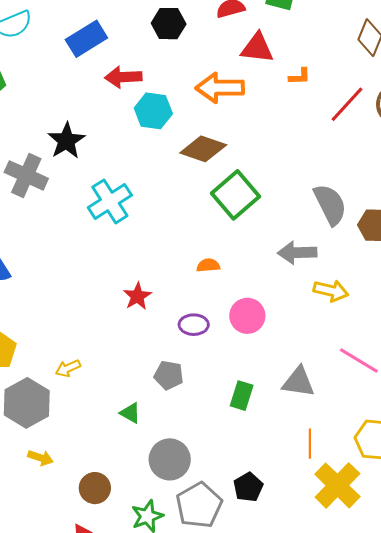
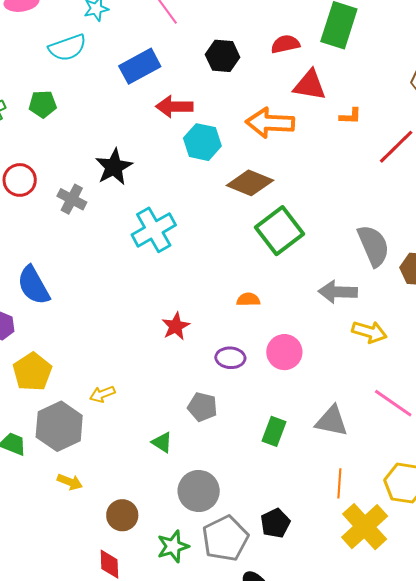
gray cross: (26, 175) -> (72, 199), size x0.7

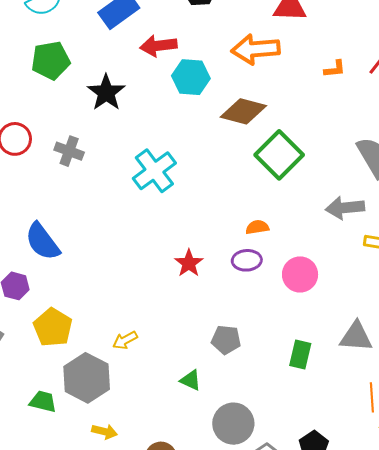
green pentagon: (43, 104) -> (51, 60), moved, size x1.4
orange L-shape: (350, 116) -> (335, 69), moved
black star: (114, 167) -> (106, 93), moved
purple ellipse: (230, 358) -> (247, 260), moved

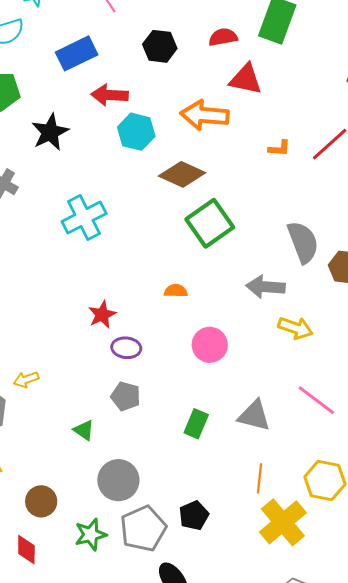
purple ellipse: (247, 260) -> (126, 348), moved

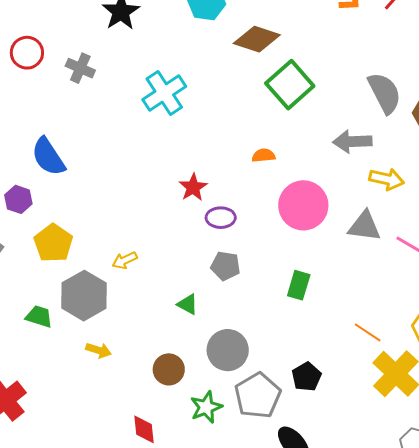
pink circle: (210, 345) -> (303, 205), size x1.4
gray triangle: (254, 416) -> (364, 226), moved
orange line: (259, 478) -> (368, 332), turned -56
brown circle: (41, 501) -> (169, 369), moved

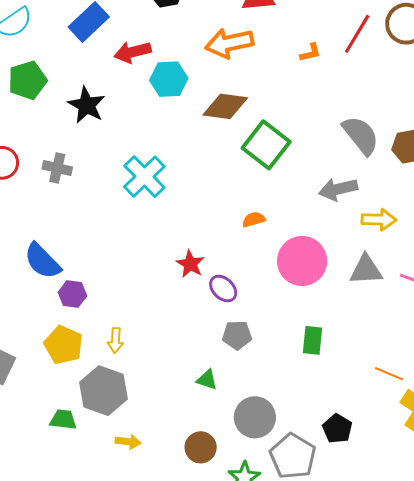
purple hexagon: (18, 199) -> (72, 294), moved
purple ellipse: (221, 218) -> (223, 289), turned 56
yellow arrow: (125, 260) -> (115, 340), moved, turned -50

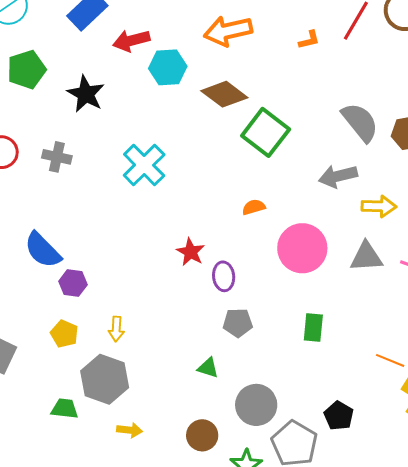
brown diamond: (225, 106) -> (224, 94), turned 30
purple ellipse: (223, 289) -> (224, 276), turned 40
yellow pentagon: (64, 345) -> (64, 334), size x0.7

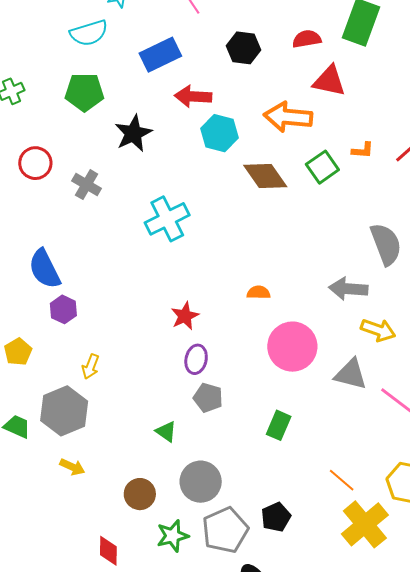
green square: (266, 132) -> (322, 167), moved, size x0.7
purple ellipse: (224, 276) -> (196, 359), moved
yellow pentagon: (64, 334) -> (18, 352), moved

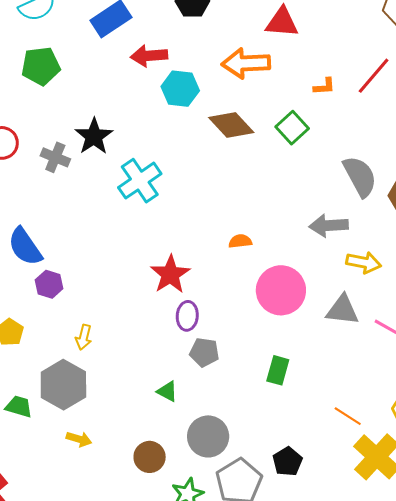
black star: (133, 133) -> (94, 136), moved
green square: (322, 167) -> (292, 128), moved
red star: (185, 316) -> (170, 274), size x1.4

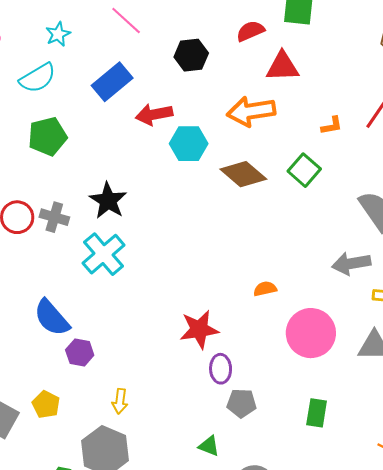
gray cross: (55, 157) -> (54, 217), moved
cyan cross: (140, 181) -> (104, 254), moved
red star: (170, 274) -> (199, 329), turned 30

